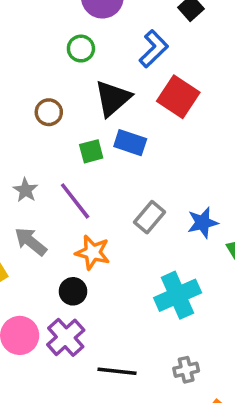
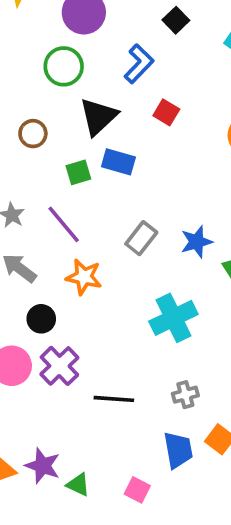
green circle: (81, 49) -> (64, 66), size x1.4
red square: (178, 97) -> (166, 112), size x0.6
black circle: (73, 291) -> (41, 319), moved

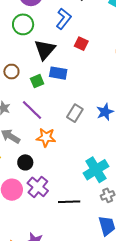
brown circle: (33, 134) -> (11, 72), moved
cyan cross: (173, 318) -> (96, 170), moved

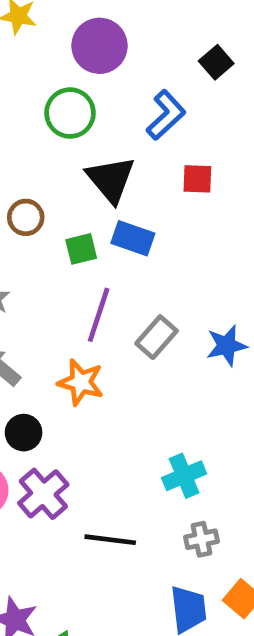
red square: (81, 44) -> (197, 179), turned -32
black triangle: (45, 50) -> (111, 179), turned -30
purple line: (32, 110) -> (99, 315), moved, turned 55
cyan cross: (96, 170) -> (184, 476), size x0.7

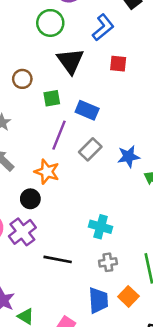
blue rectangle: (133, 238) -> (87, 110), moved
black circle: (24, 433) -> (30, 199), moved
cyan cross: (184, 476) -> (101, 227), turned 35

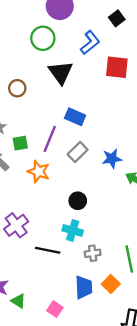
red square: (118, 64) -> (117, 67), moved, size x1.5
green square: (52, 98) -> (20, 143), moved
black circle: (30, 199) -> (78, 201), moved
cyan cross: (101, 227) -> (73, 230), moved

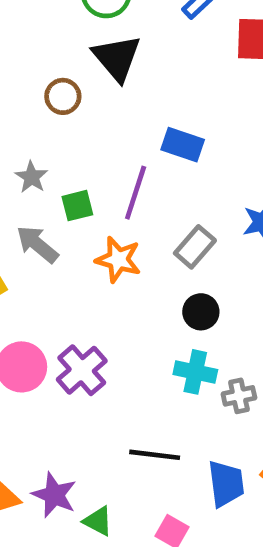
black triangle: (61, 72) -> (117, 58), moved
gray rectangle: (78, 152) -> (195, 247), moved
black line: (48, 250) -> (155, 455), moved
gray cross: (93, 253) -> (239, 396), moved

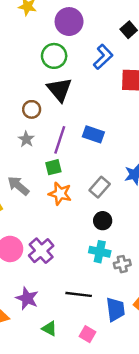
gray star: (31, 177) -> (26, 139), moved
purple line: (136, 193) -> (60, 140), moved
green square: (77, 206) -> (53, 167), moved
purple star: (54, 495) -> (27, 298), moved

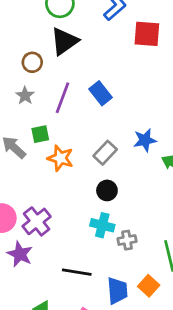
black triangle: (59, 90) -> (64, 41), turned 32
blue rectangle: (93, 134) -> (100, 93), turned 30
green square: (53, 167) -> (40, 134), moved
purple star: (27, 298) -> (20, 254), moved

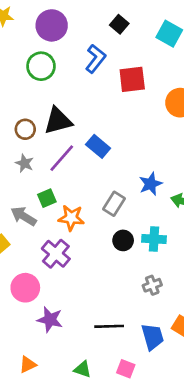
black triangle: (64, 41) -> (58, 121), moved, turned 32
purple line: (63, 98) -> (62, 158), turned 32
purple cross: (37, 221) -> (56, 254), moved
cyan cross: (102, 225) -> (154, 239), moved

